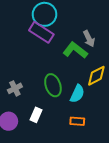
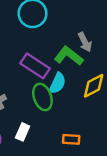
purple rectangle: (41, 32) -> (35, 66), moved
cyan semicircle: (77, 94) -> (57, 83), moved

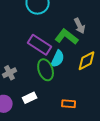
white rectangle: (23, 132) -> (30, 98), turned 40

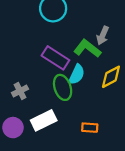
gray arrow: (80, 26) -> (103, 35), turned 49
white rectangle: (30, 98) -> (44, 120), size x1.5

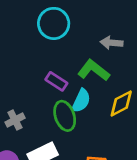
gray arrow: (103, 35) -> (112, 43), moved, turned 72
purple rectangle: (55, 58) -> (56, 81), size x0.7

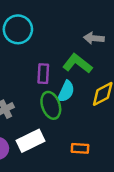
cyan circle: (54, 23) -> (18, 29), moved
purple rectangle: (56, 81) -> (43, 74), turned 60

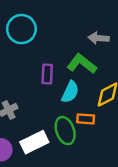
green ellipse: (51, 105) -> (65, 131), moved
orange rectangle: (80, 148) -> (86, 119), moved

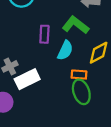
green ellipse: (65, 131) -> (81, 92), moved
white rectangle: (34, 142) -> (27, 79), moved

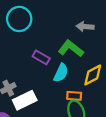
purple rectangle: (44, 34) -> (41, 57), turned -63

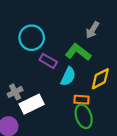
cyan circle: (19, 19) -> (32, 38), moved
gray arrow: (85, 27) -> (93, 30), turned -63

